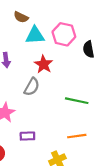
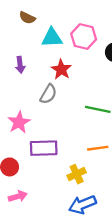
brown semicircle: (21, 17) -> (27, 18), moved
purple rectangle: (27, 136) -> (44, 148), size x1.6

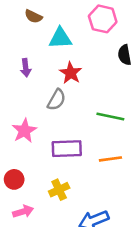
pink hexagon: (84, 37) -> (103, 19), moved
purple rectangle: (44, 148) -> (67, 149), moved
yellow cross: (77, 174) -> (59, 190), moved

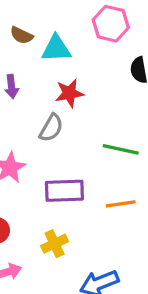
brown semicircle: (33, 16) -> (21, 35), moved
red star: (71, 73) -> (69, 93), turned 30

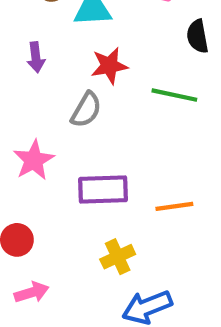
green line: (121, 149) -> (174, 95), moved
yellow cross: (55, 244) -> (118, 257), moved

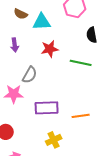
gray semicircle: (86, 110) -> (30, 75), moved
pink star: (34, 160) -> (14, 94), turned 30

